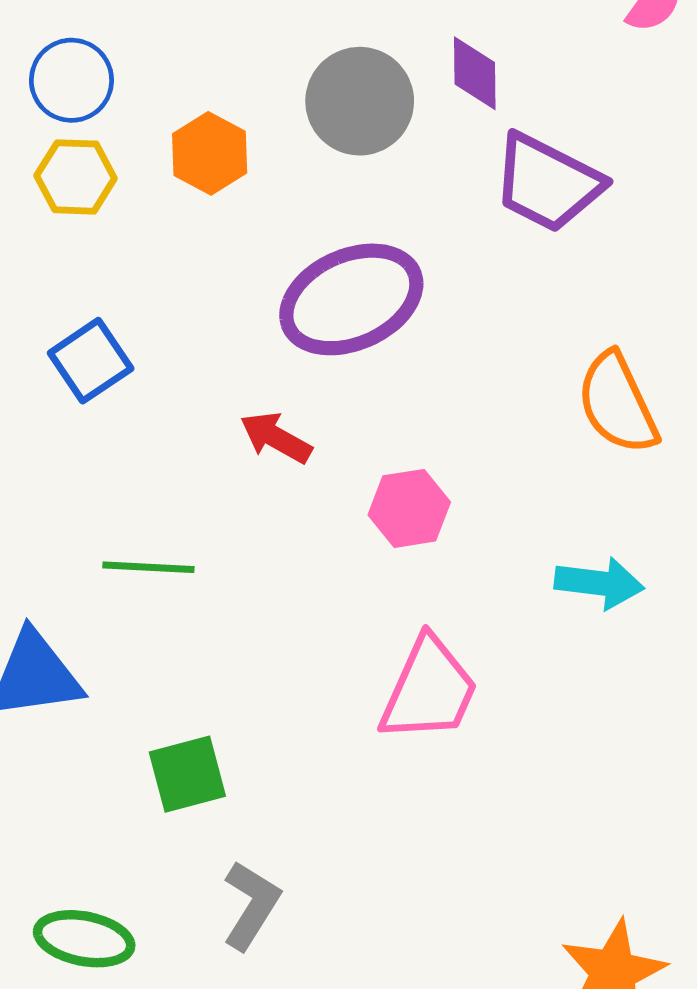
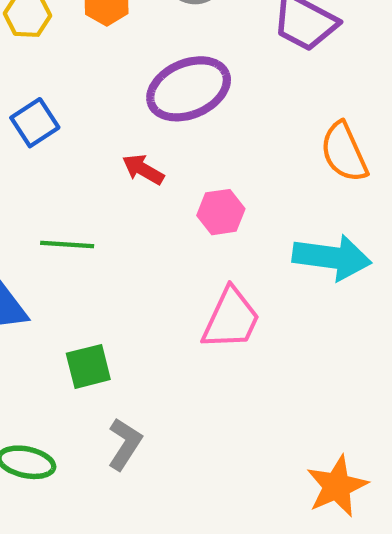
cyan arrow: (599, 583) -> (332, 257), size x1.5

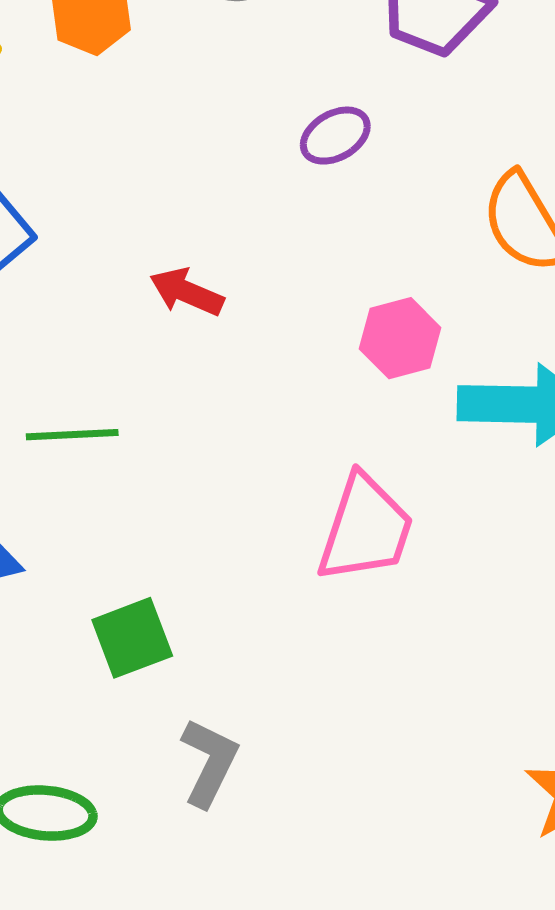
purple ellipse: (189, 89) -> (335, 136), moved, size x0.5
pink hexagon: (221, 212) -> (400, 338), moved

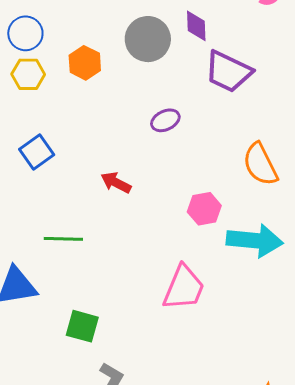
purple ellipse: (335, 136) -> (165, 120), moved
green square: (132, 638) -> (82, 326), turned 32

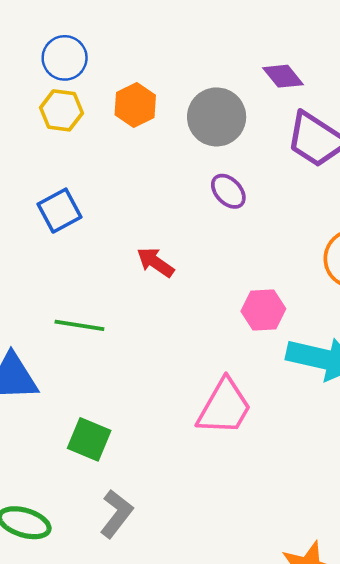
purple diamond: (196, 26) -> (283, 76), turned -44
gray circle: (148, 39) -> (217, 117), moved
purple ellipse: (165, 120) -> (228, 191), turned 64

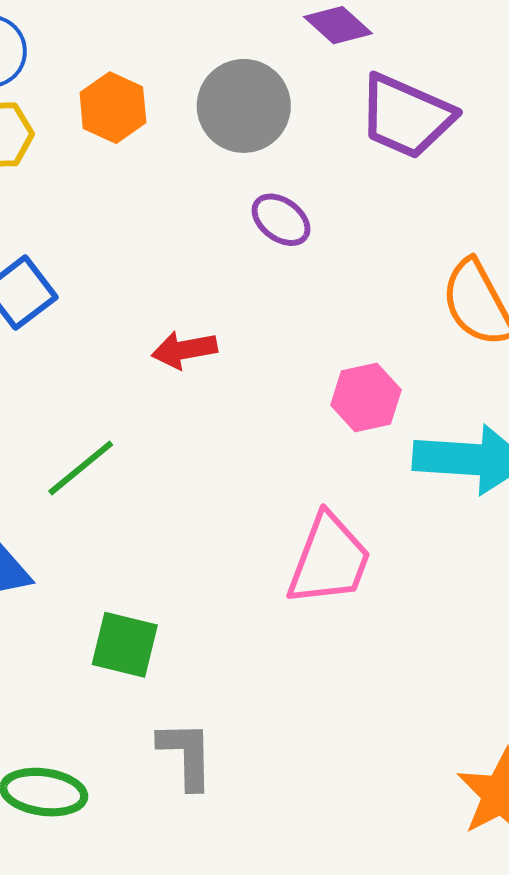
red arrow: (155, 262) -> (184, 350), turned -36
green line: (79, 325) -> (81, 468), turned -39
gray L-shape: (116, 514) -> (186, 755), turned -30

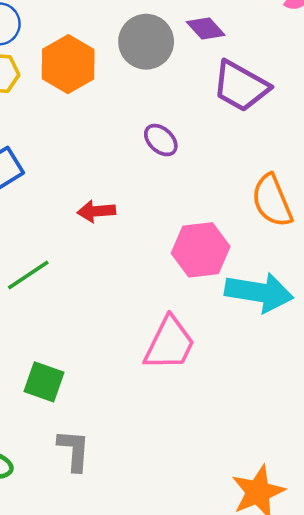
gray circle: (244, 106) -> (146, 42), moved
orange hexagon: (113, 108) -> (68, 64), size x1.4
pink hexagon: (366, 398) -> (201, 250), size x1.4

